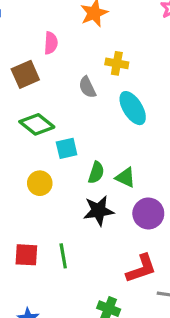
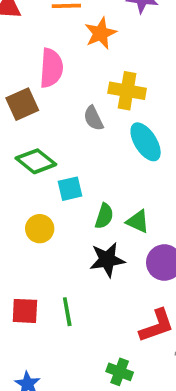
pink semicircle: (51, 43) -> (51, 68), size x1.5
yellow cross: (117, 63) -> (127, 91), size x1.4

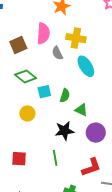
pink semicircle: (51, 68) -> (43, 33), moved
green semicircle: (104, 216) -> (65, 96), moved
green line: (67, 312) -> (55, 158), moved

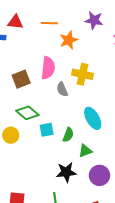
cyan ellipse: (86, 66) -> (93, 118), moved
green triangle: (81, 110) -> (85, 151), turned -48
yellow circle: (27, 113) -> (11, 135), moved

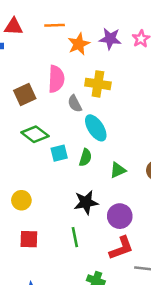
purple star: (94, 20) -> (110, 39), moved
cyan ellipse: (93, 118) -> (96, 128), moved
yellow circle: (11, 135) -> (21, 200), moved
green triangle: (85, 151) -> (118, 170), moved
purple circle: (99, 175) -> (120, 216), moved

